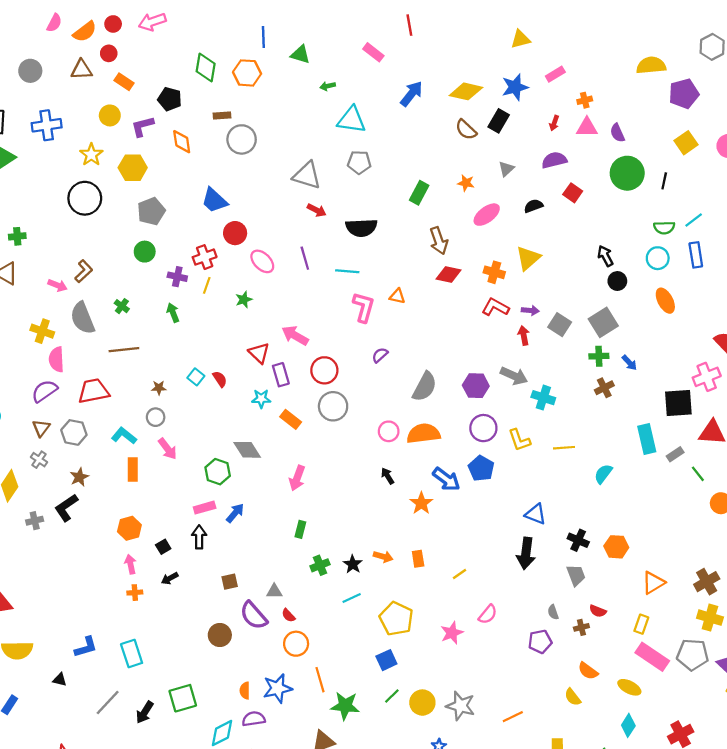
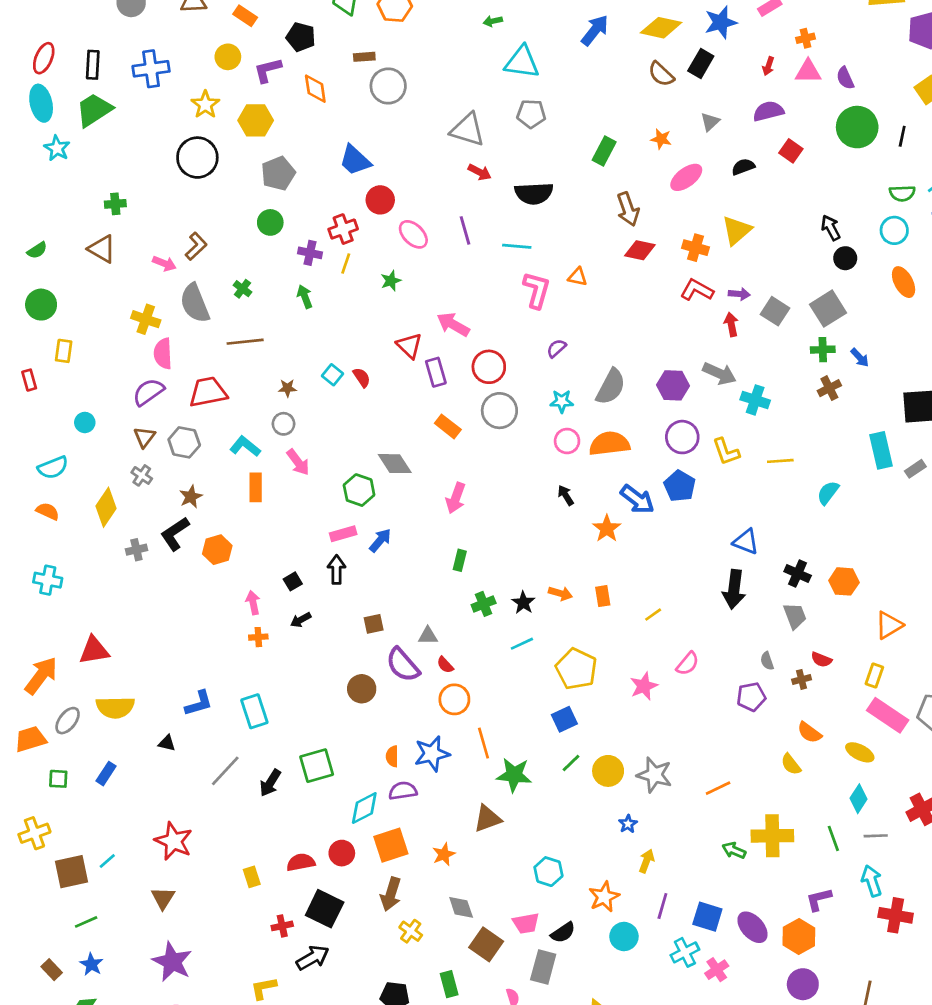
cyan star: (261, 399) -> (562, 401), moved
orange hexagon: (129, 528) -> (217, 550), moved

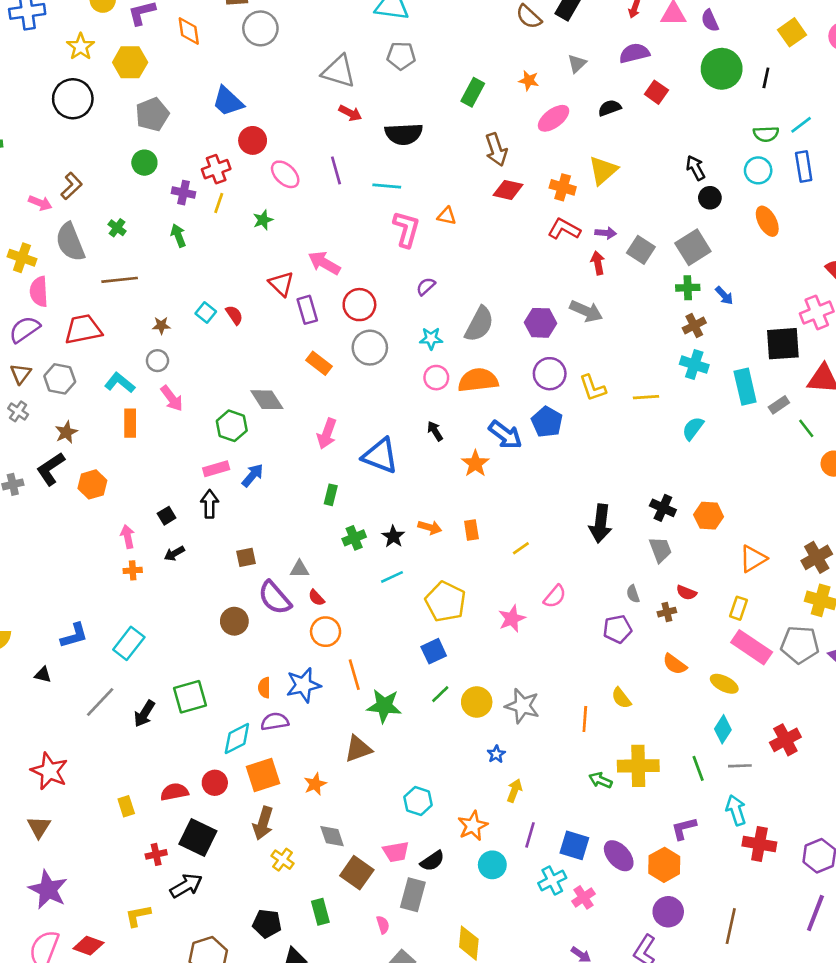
cyan cross: (755, 400) -> (694, 365), moved
blue triangle: (746, 542) -> (380, 456), moved, size x1.4
cyan rectangle: (254, 711) -> (129, 643), turned 56
yellow semicircle: (791, 764) -> (621, 698), moved
orange line: (718, 788) -> (585, 719), turned -60

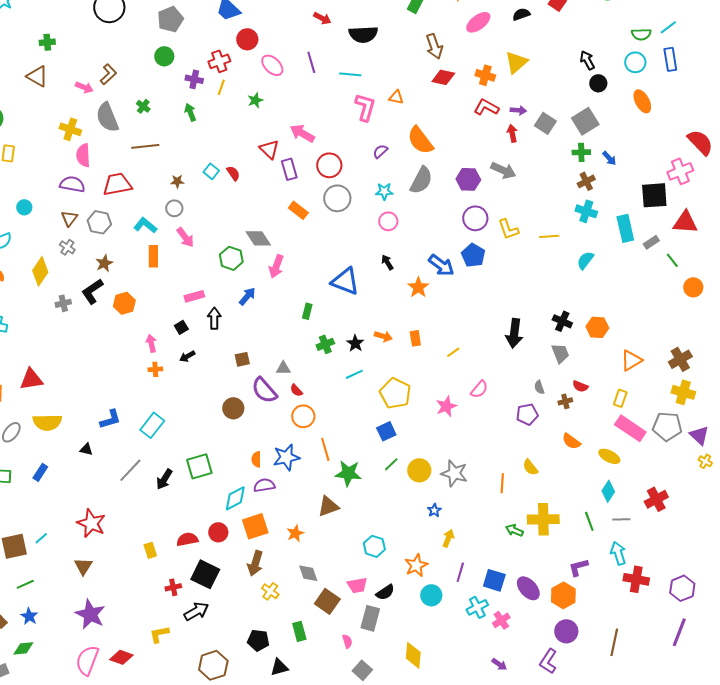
purple semicircle: (25, 329) -> (72, 184), turned 45
orange semicircle: (478, 380) -> (420, 140), moved, turned -120
pink arrow: (327, 434) -> (276, 266), moved
pink rectangle: (216, 469) -> (194, 296), moved

